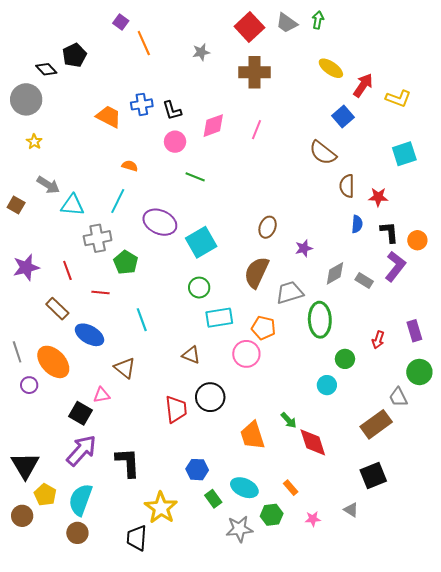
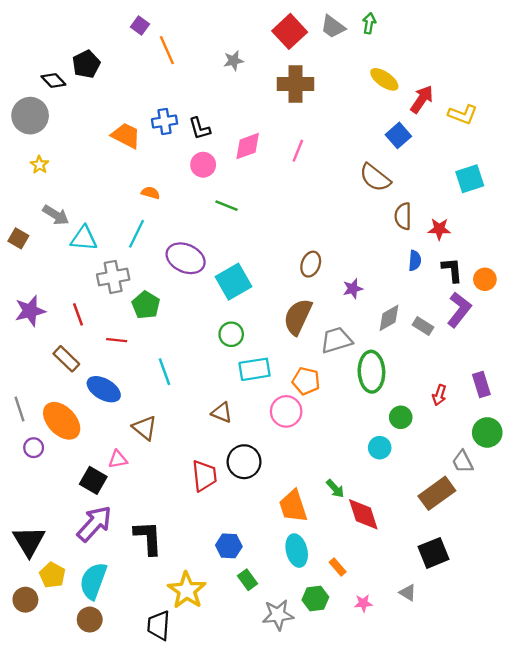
cyan ellipse: (244, 488) -> (297, 551), moved, turned 52

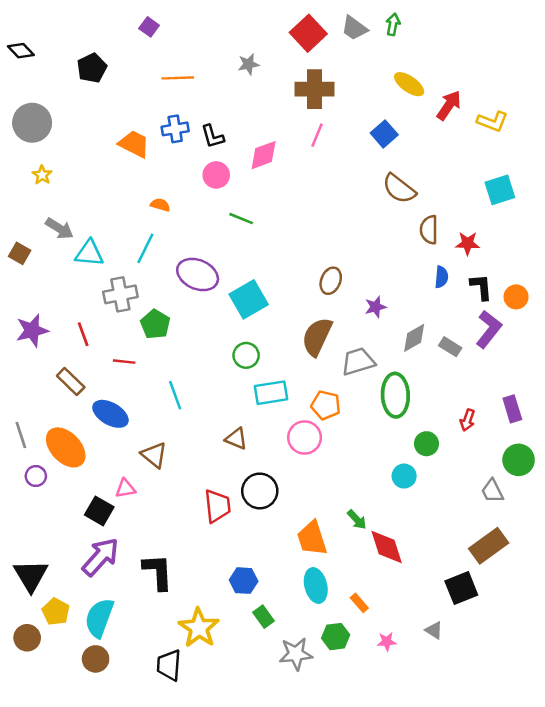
orange line: (167, 50) -> (178, 78), moved, turned -68
black diamond: (53, 81) -> (21, 51), moved
blue square: (398, 135) -> (384, 134), moved
pink line: (298, 151) -> (317, 135), moved
brown rectangle: (437, 493) -> (489, 546), moved

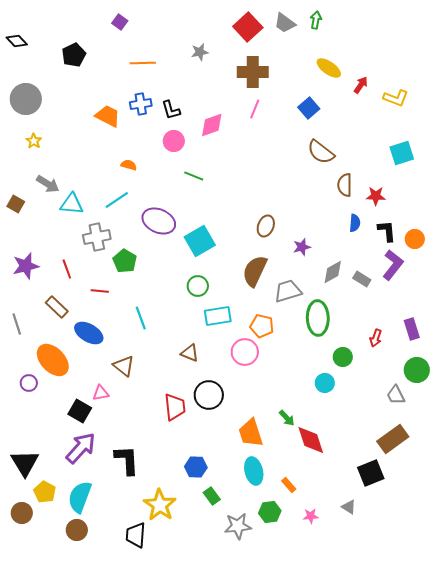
red arrow: (449, 105) -> (361, 85), size x0.7
cyan line: (145, 248) -> (117, 200), turned 30
gray line: (21, 435) -> (17, 324), moved

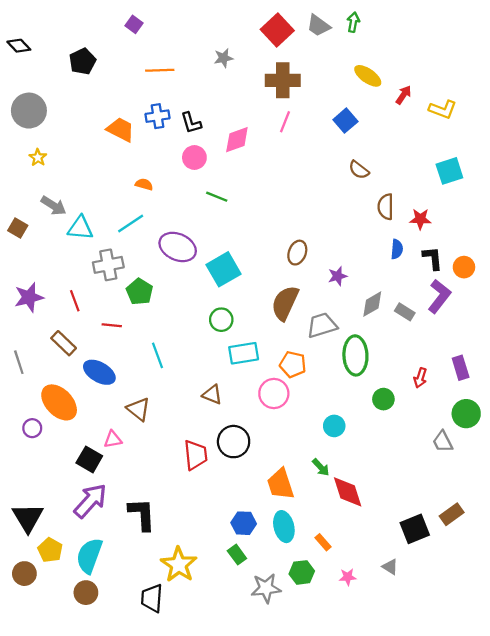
brown semicircle: (321, 152) -> (359, 170), size x0.7
cyan circle: (325, 383) -> (334, 426), moved
brown rectangle: (393, 439) -> (452, 514), moved, size x0.7
blue hexagon: (196, 467) -> (244, 523), moved

